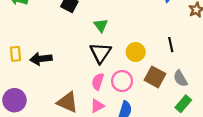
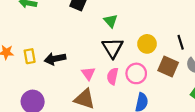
black line: (171, 45) -> (181, 42), moved
pink triangle: (97, 106) -> (88, 73), moved, turned -32

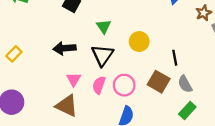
yellow circle: (147, 44) -> (139, 41), moved
yellow rectangle: (30, 56) -> (14, 54), turned 48
black arrow: (55, 59) -> (64, 48), moved

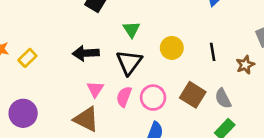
brown star: (204, 13) -> (245, 65), moved
black line: (175, 58) -> (213, 52), moved

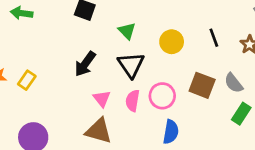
black arrow: (86, 53) -> (85, 64), turned -40

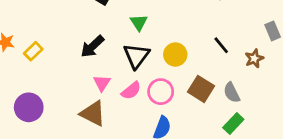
black line: (214, 38) -> (221, 45), turned -30
yellow circle: (172, 42) -> (175, 55), moved
pink semicircle: (133, 101) -> (131, 91), turned -150

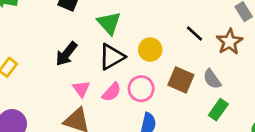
green triangle: (139, 22) -> (109, 23), size x1.4
black triangle: (136, 56) -> (112, 57), turned 32
brown star: (254, 58) -> (229, 42), size x1.4

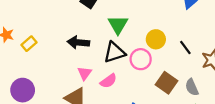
yellow circle: (150, 50) -> (156, 39), moved
black arrow: (66, 54) -> (78, 42), turned 45
pink circle: (141, 89) -> (141, 59), moved

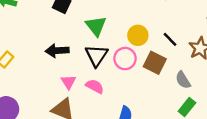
black triangle: (114, 52) -> (96, 55), turned -30
pink semicircle: (108, 81) -> (95, 86), turned -108
brown square: (167, 83) -> (155, 63), moved

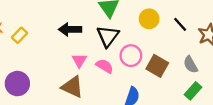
pink circle: (125, 59) -> (131, 56), moved
brown square: (155, 63) -> (157, 66), moved

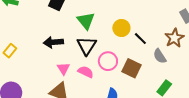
black line: (180, 24) -> (140, 39), moved
gray semicircle: (191, 65) -> (160, 56), moved

